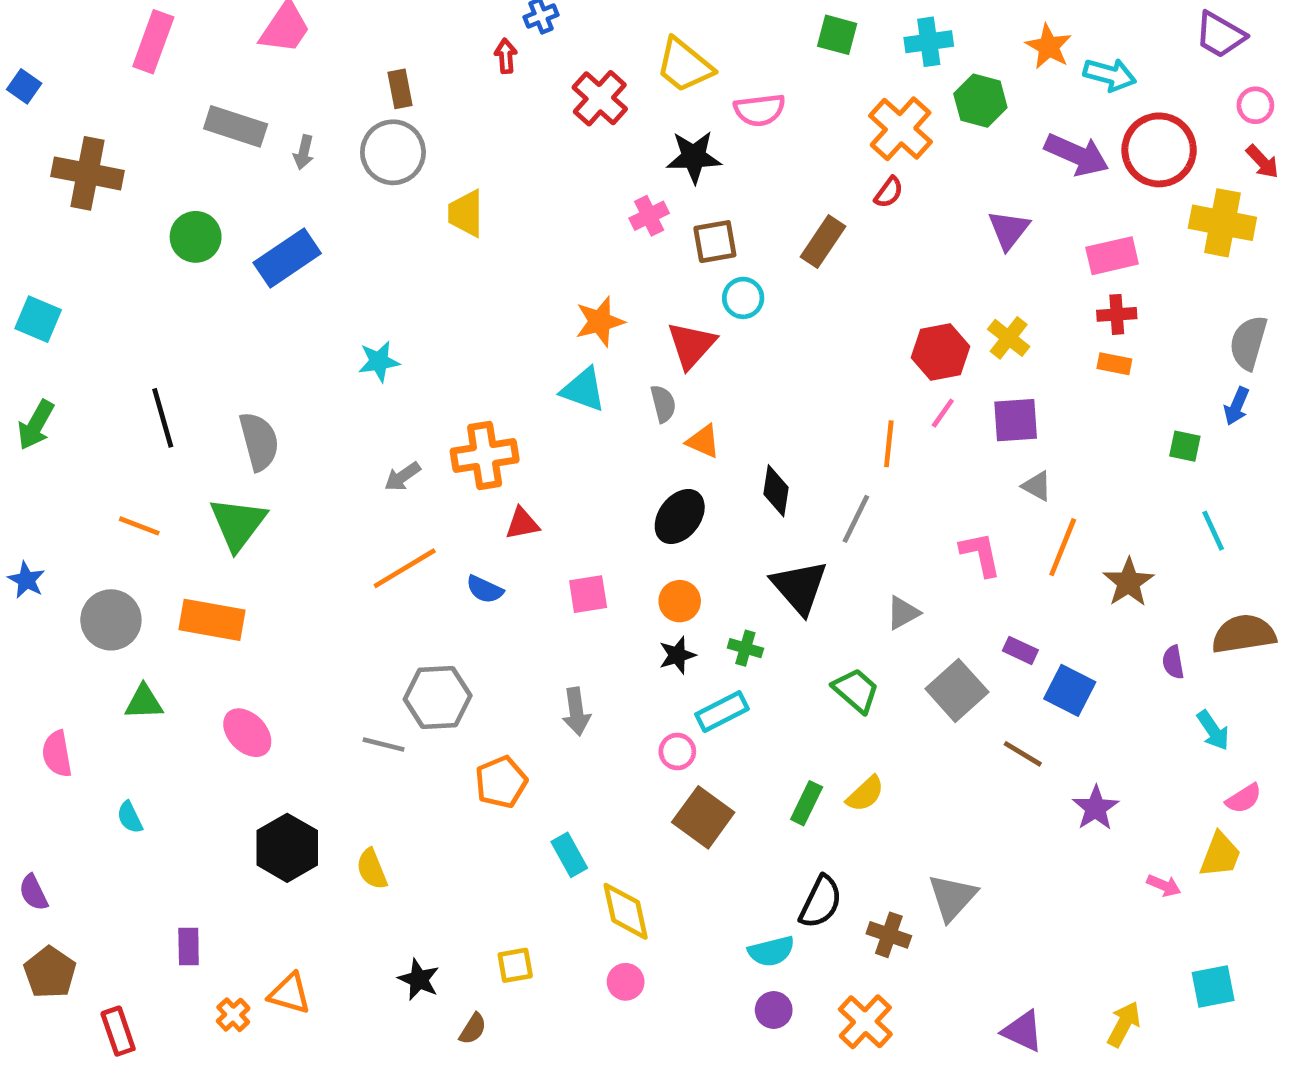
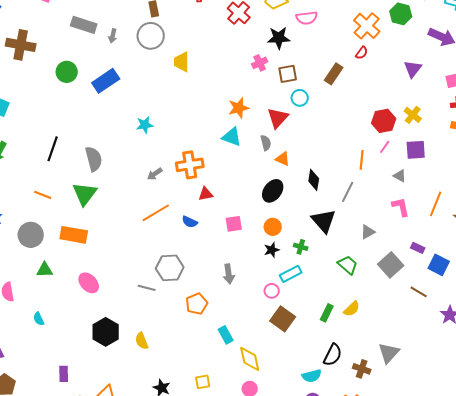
black line: (163, 418) -> (53, 149), turned 35
gray triangle: (1037, 486) -> (400, 176), moved

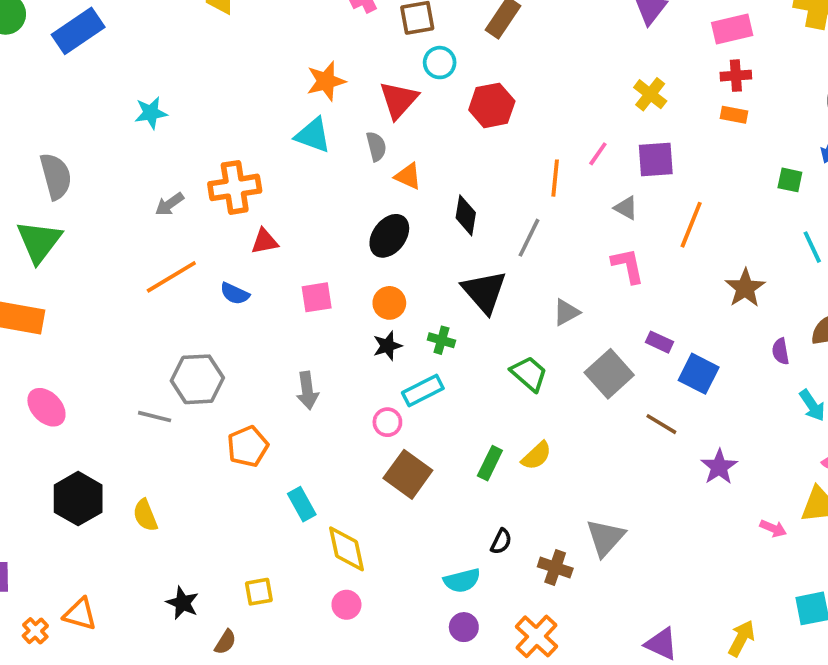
red hexagon: (384, 121) -> (492, 105), moved
orange line: (436, 204) -> (691, 225), moved
black semicircle: (333, 355) -> (501, 541), size x0.6

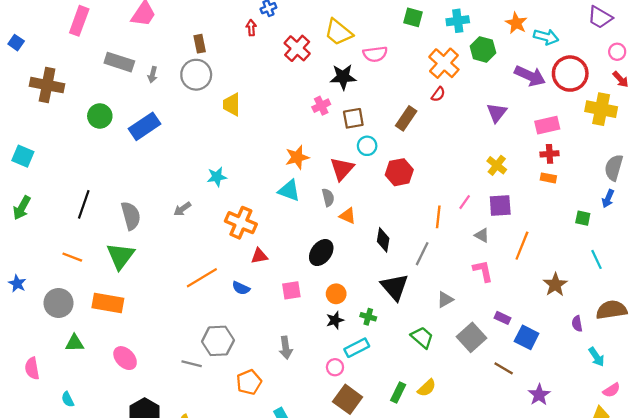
cyan star: (151, 113) -> (217, 177), moved
orange cross: (235, 187) -> (241, 223), turned 32
gray arrow: (169, 204) -> (182, 209), moved
black ellipse: (389, 236) -> (321, 253), moved

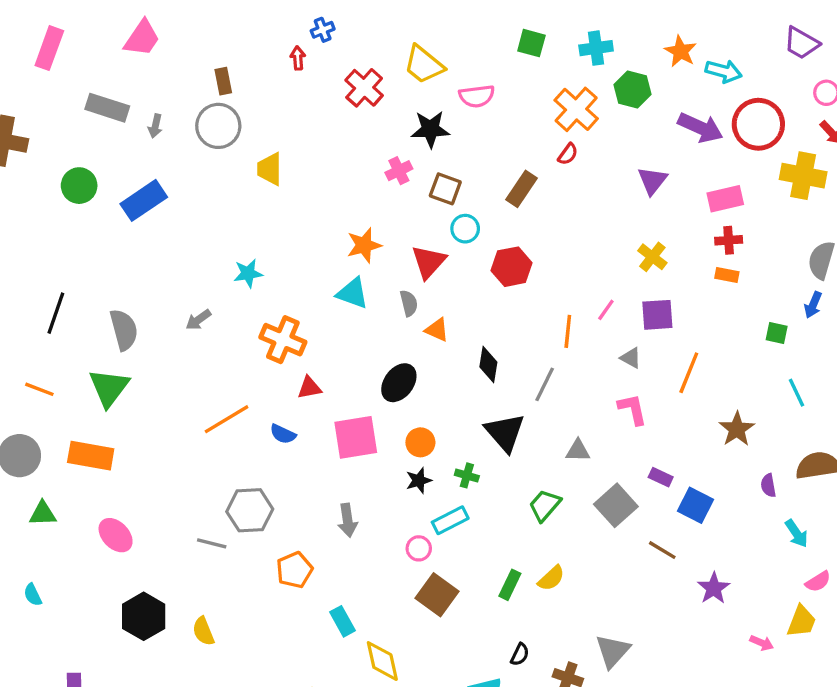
brown square: (353, 118) -> (445, 189), turned 30
pink square: (291, 290) -> (356, 437), size x1.6
gray triangle: (445, 300) -> (578, 451), turned 30
green trapezoid: (422, 337) -> (545, 505), turned -90

